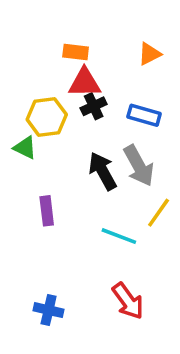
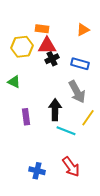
yellow hexagon: (47, 117) -> (22, 47), moved
black arrow: (103, 171) -> (55, 110), moved, turned 30
blue cross: (49, 310) -> (37, 171), moved

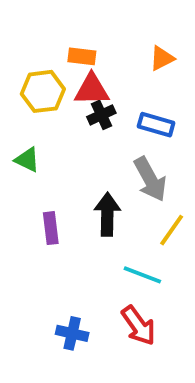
cyan line: (66, 131) -> (142, 275), moved

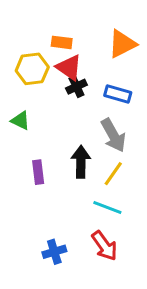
orange triangle: (162, 58) -> (122, 44), size x1.5
red triangle: (92, 90) -> (69, 67), turned 36
yellow line: (172, 230) -> (113, 174), moved
blue cross: (72, 333) -> (54, 252), turned -30

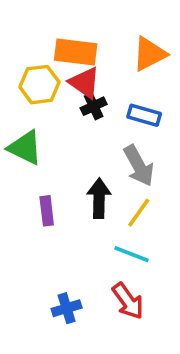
orange rectangle: (62, 42) -> (76, 52), size x1.6
green triangle: (20, 121) -> (25, 148), size x1.5

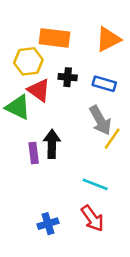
red triangle: (85, 83) -> (39, 90), moved
black cross: (94, 106) -> (68, 77), turned 30
black arrow: (99, 198) -> (52, 144), moved
yellow line: (139, 213) -> (112, 139), moved

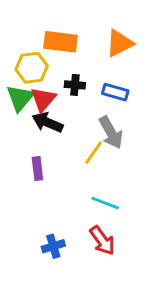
red triangle: (39, 90) -> (43, 99), turned 35
green triangle: (18, 107) -> (20, 98), moved, turned 44
yellow line: (112, 139) -> (94, 153), moved
black arrow: (52, 144) -> (48, 122), moved, turned -68

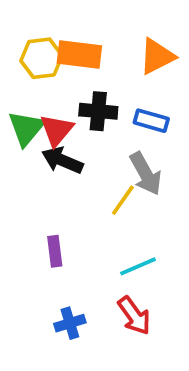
yellow hexagon: (32, 68) -> (42, 58), moved
black cross: (75, 85) -> (98, 111), size x1.4
purple rectangle: (37, 168) -> (55, 251), moved
cyan line: (105, 203) -> (138, 266), turned -44

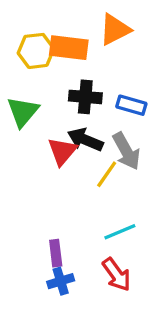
orange triangle: (157, 56) -> (115, 30), moved
red triangle: (57, 130) -> (62, 151), moved
black arrow: (62, 160) -> (85, 140), moved
purple rectangle: (55, 251) -> (56, 253), moved

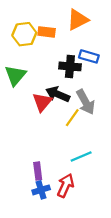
orange rectangle: (69, 48) -> (47, 32), size x0.7
black cross: (85, 97) -> (70, 66), moved
blue rectangle: (131, 105) -> (89, 56), moved
red arrow: (117, 275) -> (66, 185), moved, turned -120

